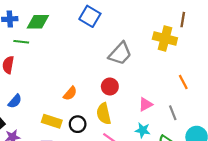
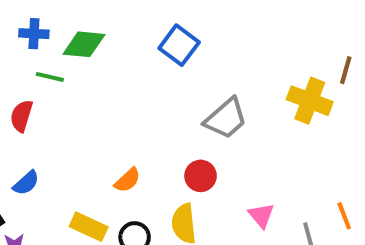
orange line: (183, 82) -> (344, 216), moved
pink triangle: (146, 104) -> (261, 215), turned -48

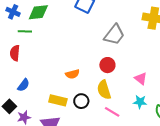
blue cross: (34, 34) -> (13, 12), turned 32
orange semicircle: (127, 180) -> (72, 74), turned 40

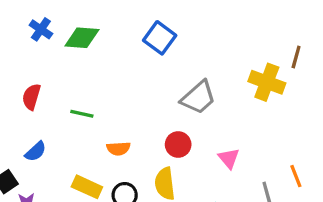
green line: (25, 31) -> (82, 114), moved
pink triangle: (141, 78) -> (229, 158), moved

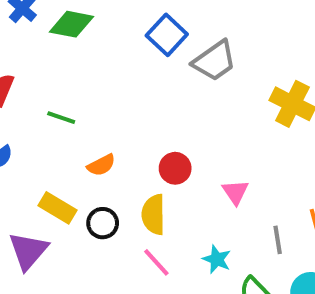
gray trapezoid: (198, 97) -> (214, 61), moved
orange semicircle: (118, 149) -> (101, 165), turned -30

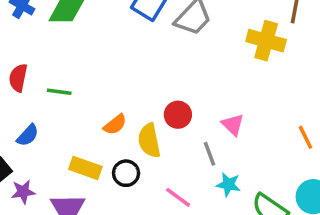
green line: (61, 118) -> (59, 92), moved
yellow semicircle: (153, 214) -> (149, 141), moved
gray line: (278, 240) -> (209, 154), moved

